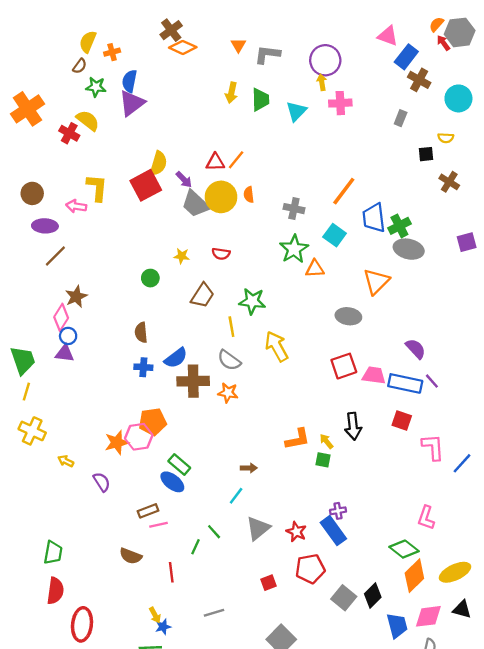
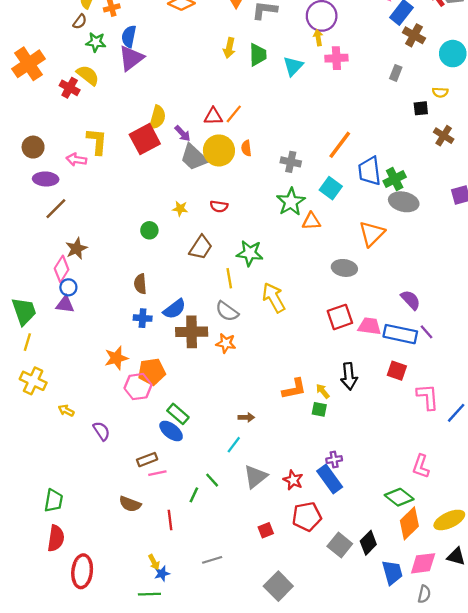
orange star: (117, 443) -> (116, 358), moved

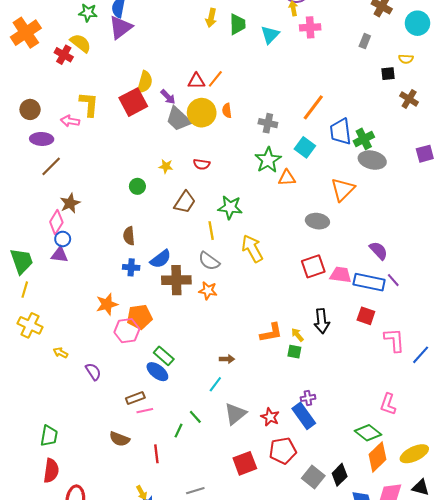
red square: (266, 530) -> (245, 463), size x1.6

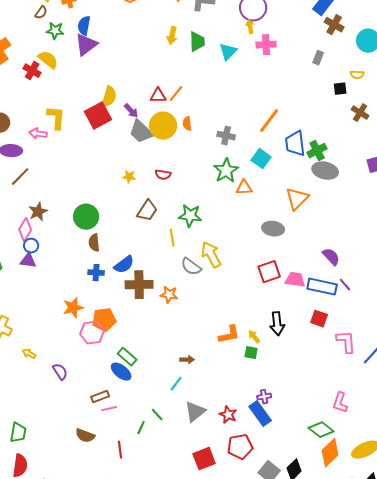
green circle: (137, 186) -> (86, 217), moved, size x1.6
gray semicircle: (209, 261) -> (191, 267), moved

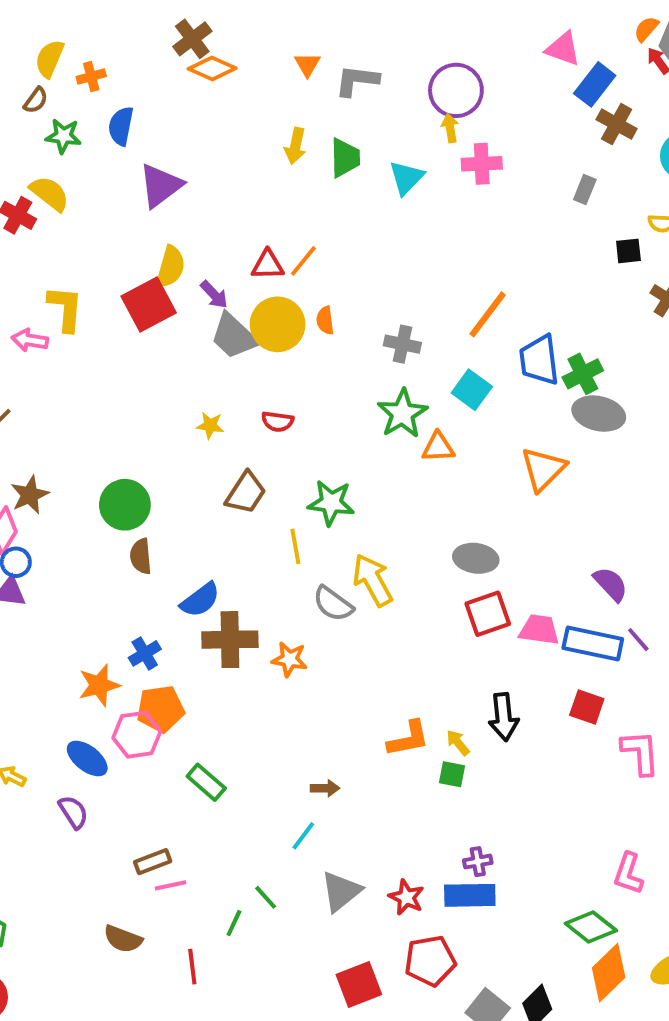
purple triangle: (86, 45) -> (161, 186), moved
gray ellipse: (273, 229) -> (476, 558), moved
blue cross: (96, 273) -> (145, 653), moved, turned -35
blue ellipse: (121, 372) -> (87, 758), moved
blue rectangle: (260, 414) -> (470, 895), turned -55

